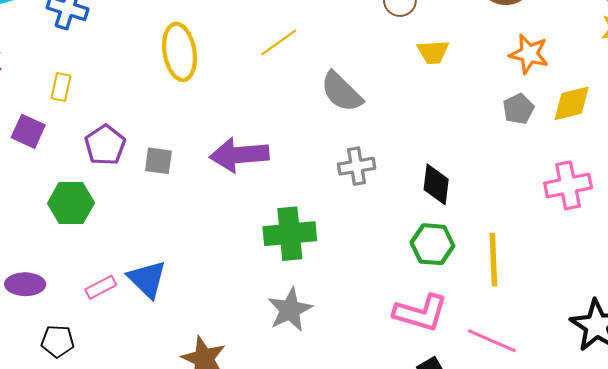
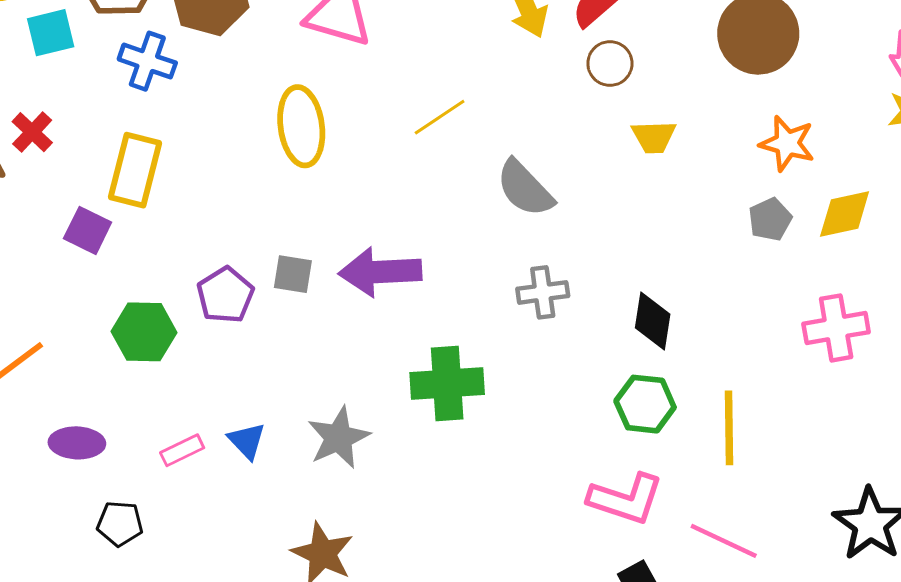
yellow rectangle: (61, 87) -> (135, 170), size x1.8
purple pentagon: (105, 145) -> (225, 295), moved
gray square: (158, 161) -> (293, 274), moved
blue triangle: (147, 279) -> (247, 441), size x0.7
gray star: (290, 310) -> (339, 438), moved

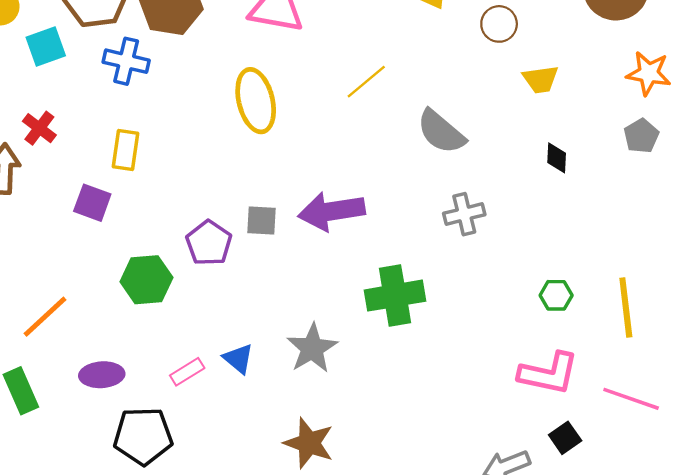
yellow rectangle: (135, 170) -> (125, 150), size x0.7
black diamond: (653, 321) -> (557, 158), moved, size x0.7
green hexagon: (645, 404) -> (556, 295), size x0.7
black pentagon: (120, 524) -> (143, 436), size x1.6

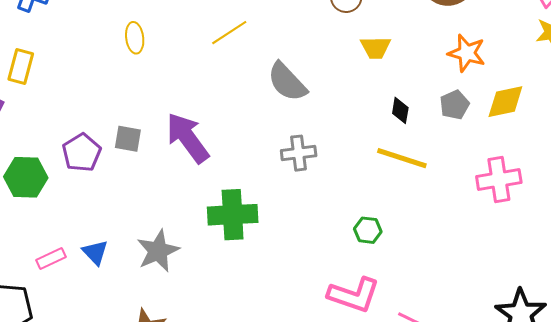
yellow ellipse: (256, 101) -> (135, 38), size x0.6
black diamond: (557, 158) -> (400, 110), moved
purple arrow: (332, 211) -> (188, 138), turned 56
yellow line: (626, 307) -> (402, 158), moved, turned -72

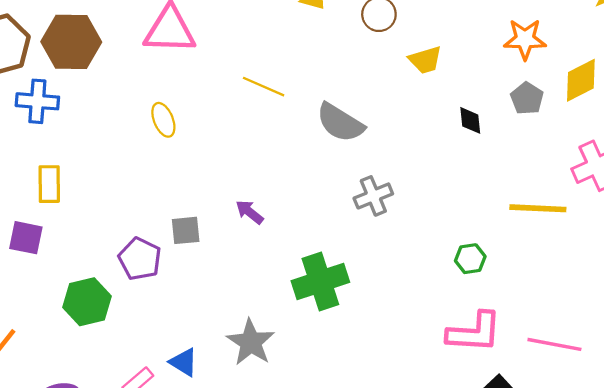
yellow line: (229, 33) -> (264, 87), turned 72
purple arrow: (188, 138) -> (250, 212), size x0.5
yellow line: (402, 158) -> (538, 208), moved

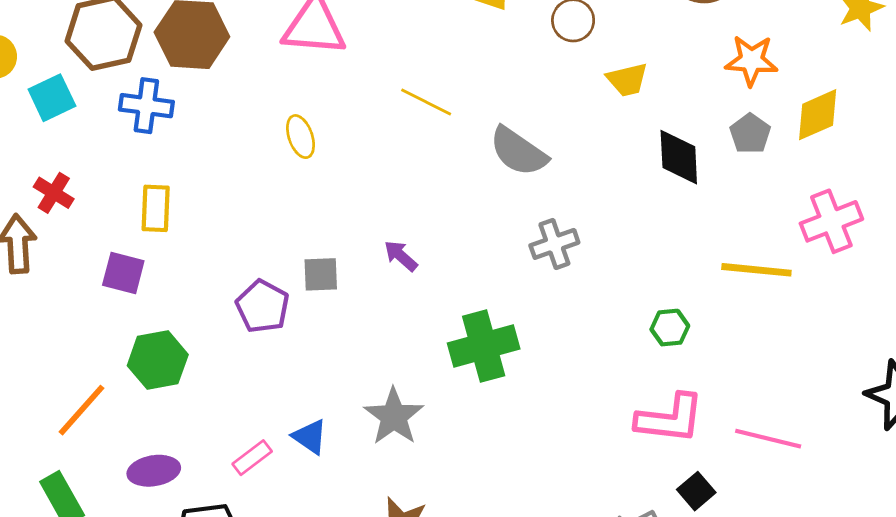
black diamond: (470, 120) -> (679, 157), size x1.6
green hexagon: (87, 302) -> (158, 360), moved

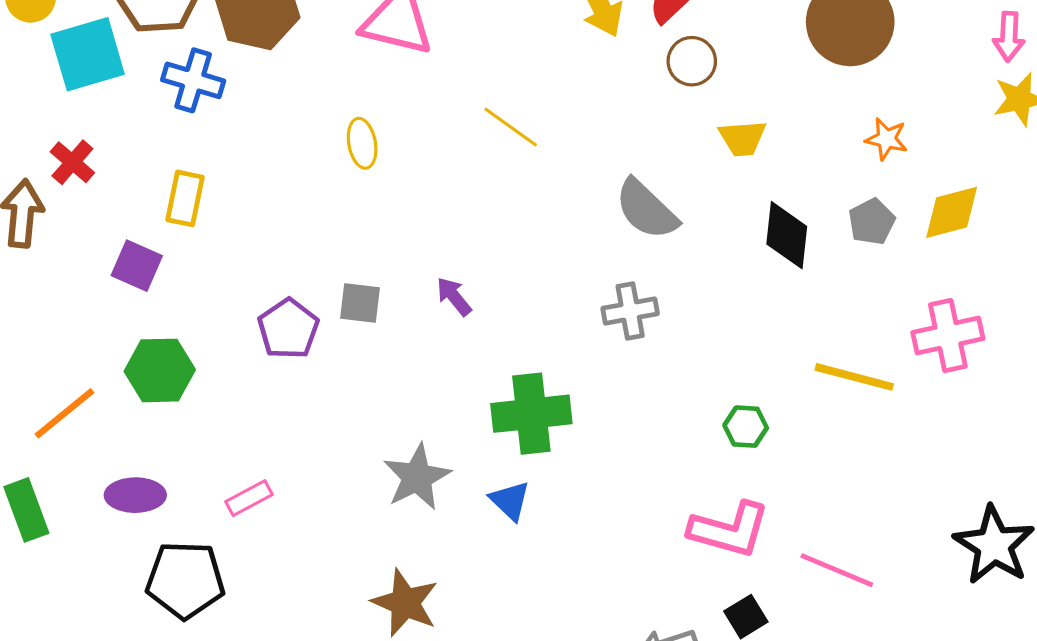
orange star: (751, 60) -> (886, 139), size x0.7
cyan square: (52, 98) -> (88, 54), size x1.4
gray semicircle: (518, 152) -> (646, 209), moved
blue triangle: (310, 437) -> (510, 501), moved

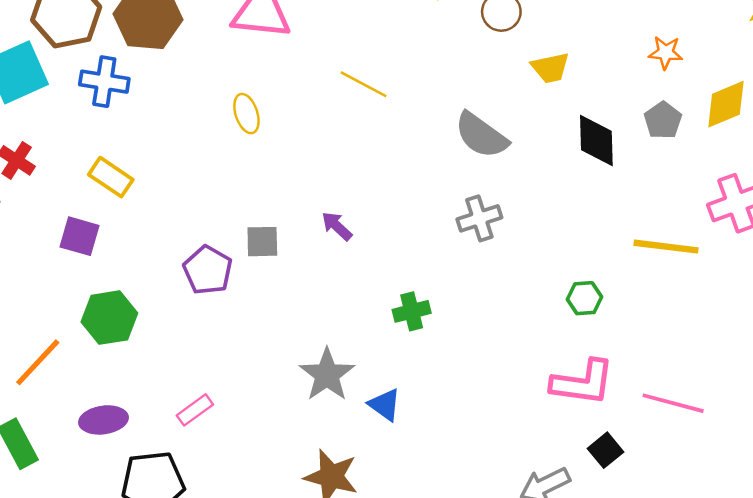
yellow rectangle: (185, 198) -> (111, 177), turned -60
green cross: (531, 414) -> (412, 311), size x0.6
blue triangle: (510, 501) -> (385, 405), moved

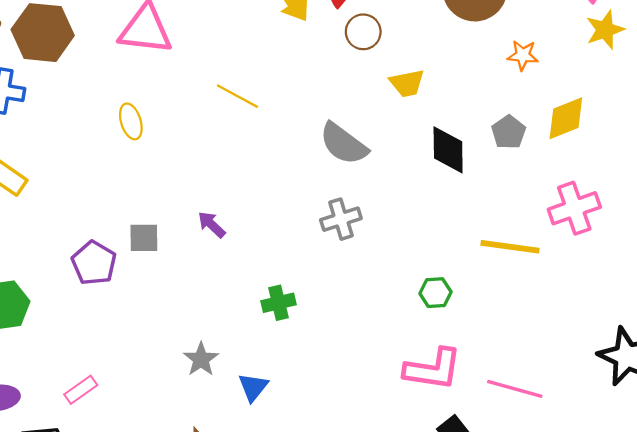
orange star: (666, 53) -> (523, 55), moved
gray star: (327, 375) -> (201, 359), size x0.7
blue triangle: (385, 405) -> (253, 387), turned 32

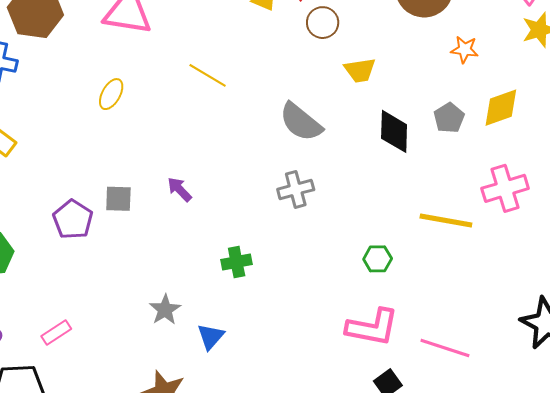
yellow ellipse: (131, 121) -> (111, 94), turned 44

